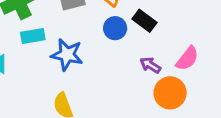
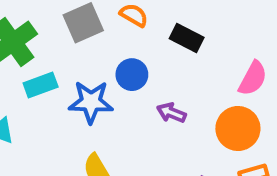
blue circle: (115, 28) -> (132, 75), moved
purple arrow: (150, 65) -> (171, 113), moved

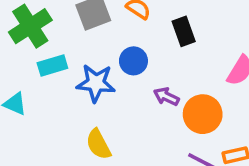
black rectangle: (187, 38) -> (184, 31), turned 40
orange circle: (238, 128) -> (203, 114), moved

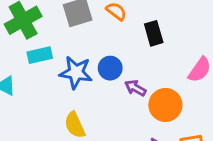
blue circle: (133, 61) -> (110, 68), moved

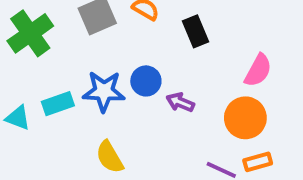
cyan rectangle: (40, 55) -> (58, 104), moved
orange circle: (165, 105) -> (245, 118), moved

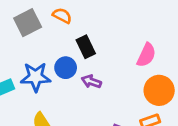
black rectangle: (196, 31) -> (86, 47), moved
orange circle: (245, 118) -> (159, 90), moved

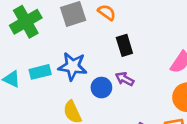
blue circle: (66, 68) -> (101, 88), moved

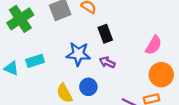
blue star: (73, 66) -> (78, 54), moved
blue circle: (101, 88) -> (88, 87), moved

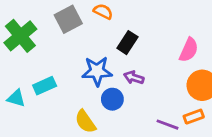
black rectangle: (105, 34) -> (127, 43), turned 60
blue circle: (88, 87) -> (112, 99), moved

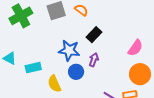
purple arrow: (134, 78) -> (94, 60), turned 80
cyan rectangle: (45, 86) -> (33, 68), moved

